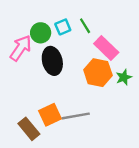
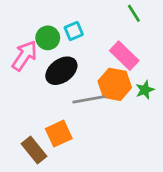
green line: (85, 26) -> (134, 13), moved
black ellipse: (52, 61) -> (61, 71), turned 68
gray line: (76, 116) -> (89, 99), moved

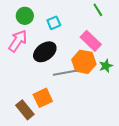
green circle: (48, 38) -> (25, 16), moved

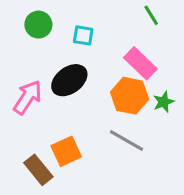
cyan square: (54, 23) -> (83, 35), turned 32
pink arrow: (18, 41) -> (28, 97), moved
gray line: (65, 73) -> (126, 140), moved, turned 40

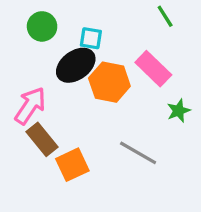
black ellipse: (69, 80) -> (76, 65), moved
orange hexagon: (130, 96) -> (109, 82), moved
brown rectangle: (38, 170) -> (42, 139), moved

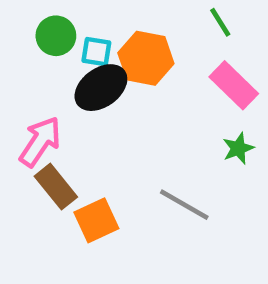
cyan square: (91, 38) -> (96, 52), moved
pink rectangle: (153, 69) -> (234, 85), moved
orange hexagon: (109, 82) -> (146, 58), moved

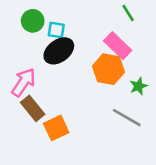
orange hexagon: (146, 58) -> (108, 69), moved
pink rectangle: (234, 85) -> (118, 46), moved
gray line: (184, 205) -> (127, 118), moved

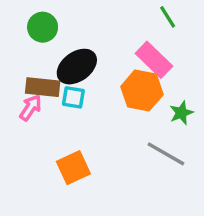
cyan square: (56, 30) -> (73, 97), moved
pink arrow: (24, 82) -> (31, 108), size x0.7
brown rectangle: (33, 108) -> (43, 87), moved, turned -45

